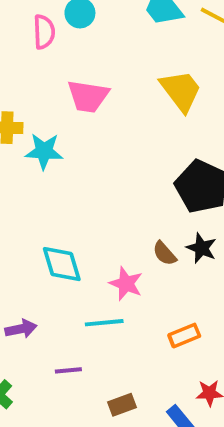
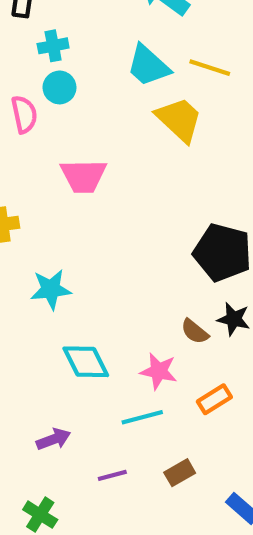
yellow trapezoid: (181, 91) -> (179, 120), moved
cyan star: (44, 151) -> (51, 289), moved
orange rectangle: (184, 336) -> (214, 399), moved
brown rectangle: (122, 405) -> (180, 473), moved

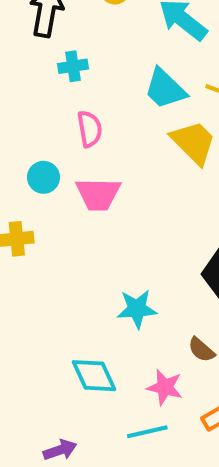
cyan circle: (60, 87) -> (43, 177), moved
pink semicircle: (24, 114) -> (90, 129), moved
cyan star: (51, 289) -> (137, 309), moved

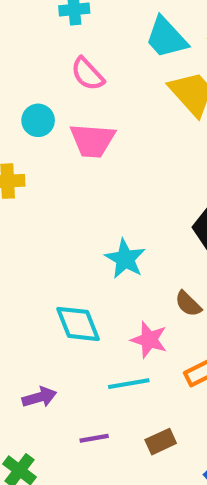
pink semicircle: (90, 129) -> (88, 74), turned 144
cyan star: (137, 309) -> (125, 259), turned 30

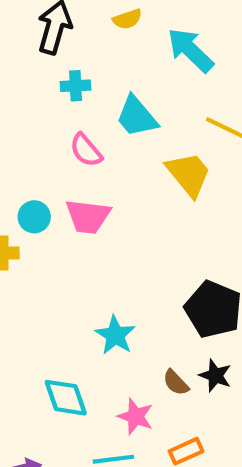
cyan trapezoid: (166, 38) -> (137, 117), moved
cyan circle: (38, 120) -> (34, 217), moved

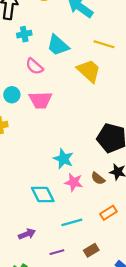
cyan circle: (34, 217) -> (12, 95), moved
pink star: (135, 416) -> (74, 182), moved

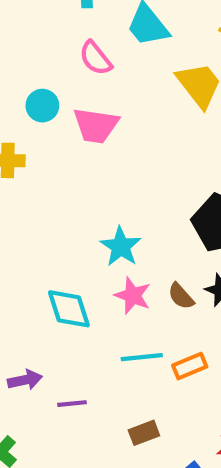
cyan line: (72, 222) -> (142, 357), moved
purple line: (57, 252) -> (72, 404), moved

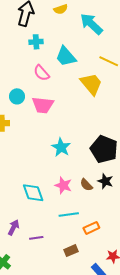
cyan star: (121, 247) -> (61, 147), moved
orange rectangle: (190, 366) -> (91, 228), moved
purple arrow: (25, 380) -> (13, 227), turned -49

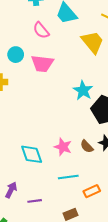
cyan star: (61, 147) -> (83, 90), moved

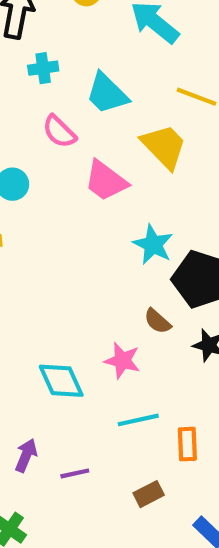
pink trapezoid: (42, 64) -> (106, 181), moved, turned 35
brown semicircle: (87, 146) -> (157, 321), moved
orange rectangle: (92, 191) -> (187, 444), turned -63

